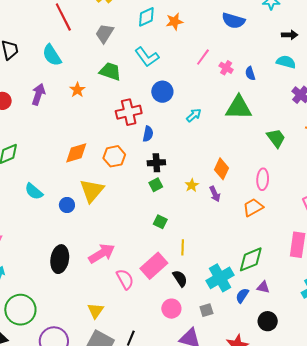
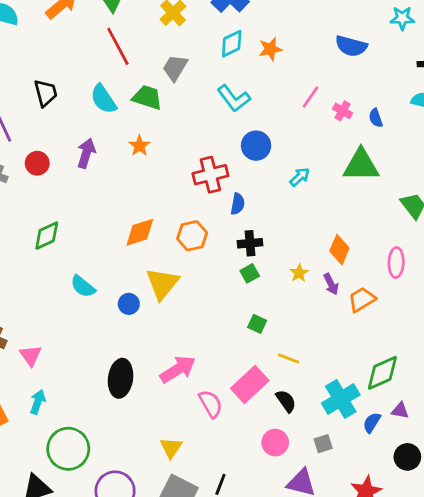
green trapezoid: (110, 71) -> (147, 97), moved
orange trapezoid: (253, 207) -> (362, 299), moved
yellow line: (183, 247) -> (289, 358), turned -70

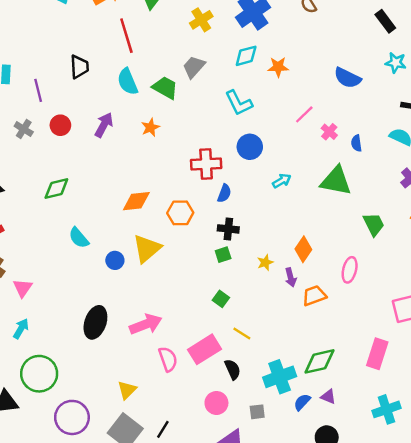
red line: (118, 46) -> (126, 36), moved

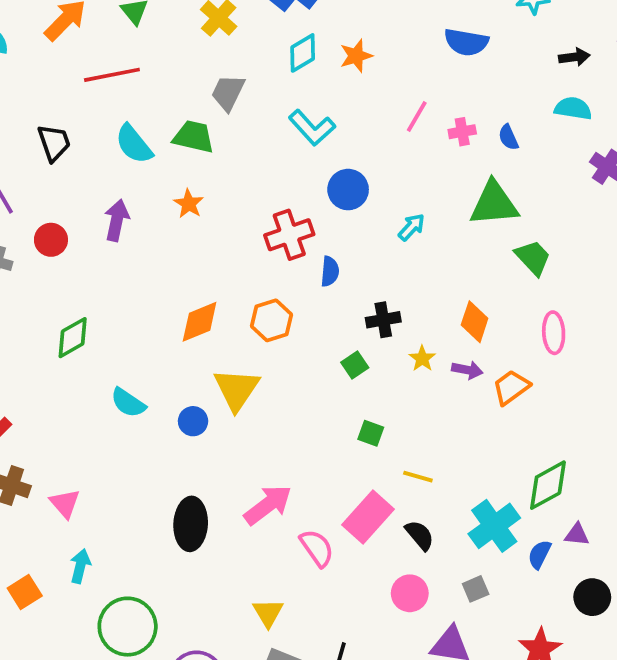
red line: (126, 36) -> (112, 75), turned -68
pink cross: (329, 132) -> (462, 132), turned -35
green trapezoid: (374, 224) -> (533, 258), moved
black cross: (228, 229) -> (383, 320), moved
purple arrow: (291, 277) -> (467, 370), turned -48

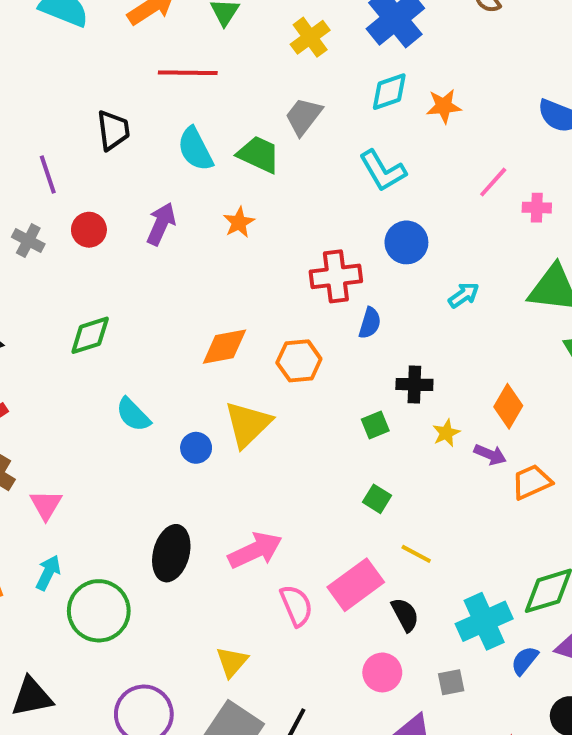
green circle: (128, 627) -> (99, 611), moved

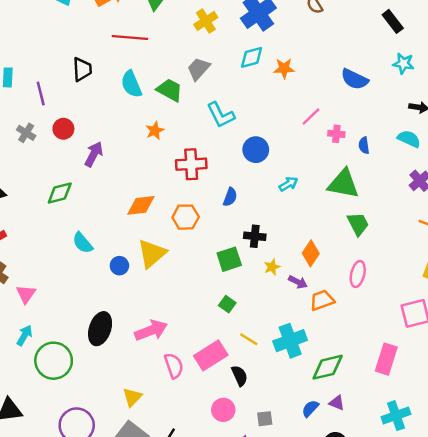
cyan L-shape: (383, 171) -> (221, 115), moved
purple arrow: (161, 224) -> (94, 154), moved
red cross: (336, 276) -> (191, 164), moved
green square: (375, 425) -> (229, 259), size x1.5
cyan cross: (484, 621) -> (290, 341), moved

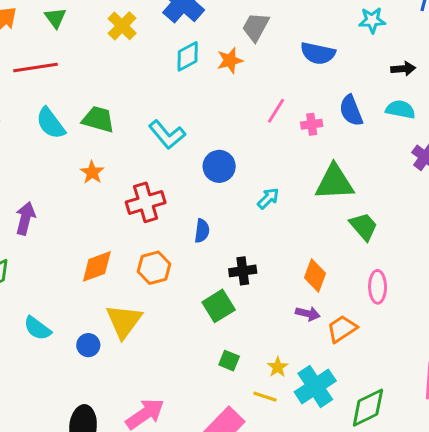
gray trapezoid: (198, 69) -> (256, 27), moved
blue semicircle: (364, 145) -> (351, 111), moved, size x1.5
yellow star: (272, 267) -> (278, 367), moved

